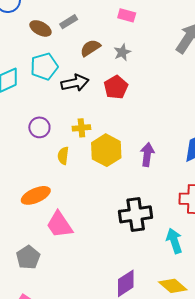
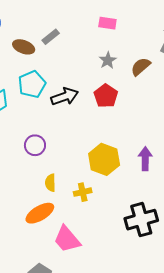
brown semicircle: (90, 48) -> (141, 67), moved
yellow cross: (81, 128) -> (83, 192), moved
yellow semicircle: (63, 156) -> (50, 183), moved

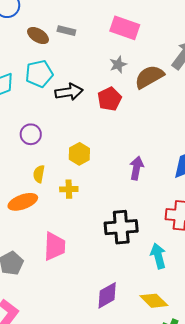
pink rectangle: (107, 23) -> (125, 28), size x1.6
gray rectangle: (51, 37) -> (66, 31), turned 42
brown semicircle: (141, 67) -> (149, 77), size x1.4
yellow hexagon: (104, 159) -> (79, 154), moved, size x0.7
pink trapezoid: (67, 239) -> (55, 246), moved, turned -148

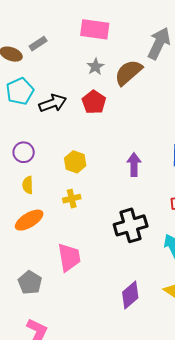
gray rectangle: (66, 31) -> (38, 44), turned -36
yellow semicircle: (39, 174) -> (28, 185), moved

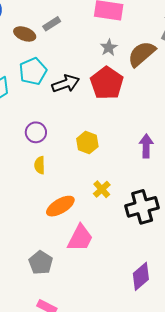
red pentagon: (94, 102) -> (107, 83), size x1.4
yellow cross: (72, 199) -> (102, 189), moved, turned -30
orange ellipse: (29, 220) -> (60, 206), moved
pink trapezoid: (69, 257) -> (80, 238), turned 36

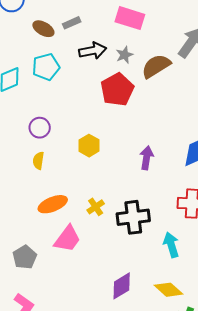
black arrow: (66, 84) -> (93, 51), moved
yellow cross: (102, 189) -> (96, 207), moved

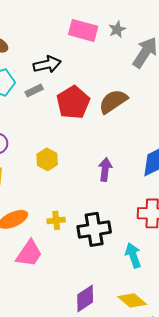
gray rectangle: (72, 23) -> (34, 90), moved
gray star: (124, 55) -> (117, 29), moved
brown semicircle: (156, 66) -> (113, 101), moved
yellow cross: (96, 207) -> (56, 220), turned 30

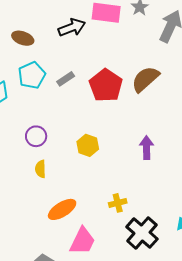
black arrow: (47, 64) -> (72, 27), moved
yellow cross: (56, 220) -> (118, 203), moved
black cross: (94, 229) -> (142, 233), moved, turned -32

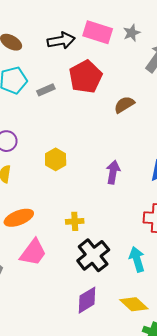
brown semicircle: (145, 79) -> (124, 105), size x0.7
red pentagon: (106, 85) -> (86, 77), moved

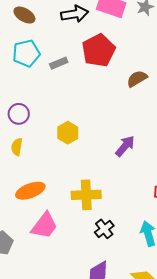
purple arrow: (113, 172) -> (125, 146), turned 30
yellow cross: (75, 221) -> (86, 195), size x1.6
black cross: (93, 255) -> (104, 229), size x0.6

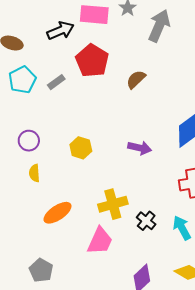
purple arrow: (125, 146) -> (140, 148), turned 75
pink trapezoid: (44, 226) -> (100, 241), moved
black cross: (104, 229) -> (146, 221), moved

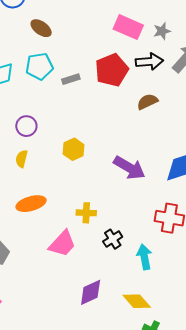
black arrow: (61, 31) -> (149, 62), moved
purple arrow: (140, 148) -> (129, 168), size x1.4
yellow cross: (113, 204) -> (86, 213), size x0.7

